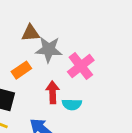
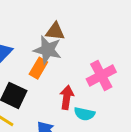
gray star: (49, 49) -> (48, 50), moved
orange rectangle: (21, 70) -> (38, 68), turned -36

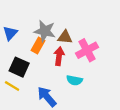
brown triangle: (55, 31) -> (65, 37), moved
red arrow: (67, 97) -> (59, 56), moved

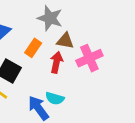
gray star: (45, 31) -> (50, 18), moved
cyan semicircle: (74, 80) -> (55, 98), moved

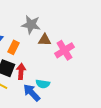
orange rectangle: (33, 48) -> (14, 47), moved
red arrow: (56, 62) -> (21, 71), moved

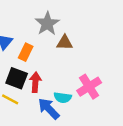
gray star: (31, 25) -> (47, 24), turned 30
pink cross: (64, 50) -> (89, 87), moved

